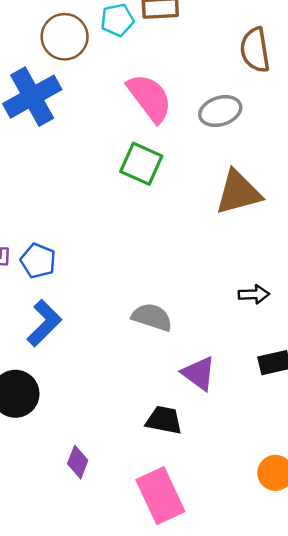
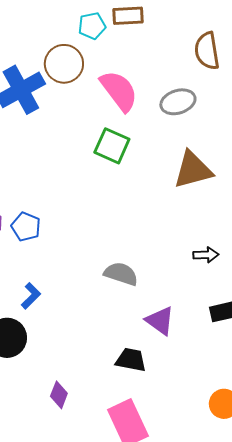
brown circle: (65, 37) -> (64, 64), moved
blue L-shape: (44, 323) -> (31, 296), moved, size x0.7

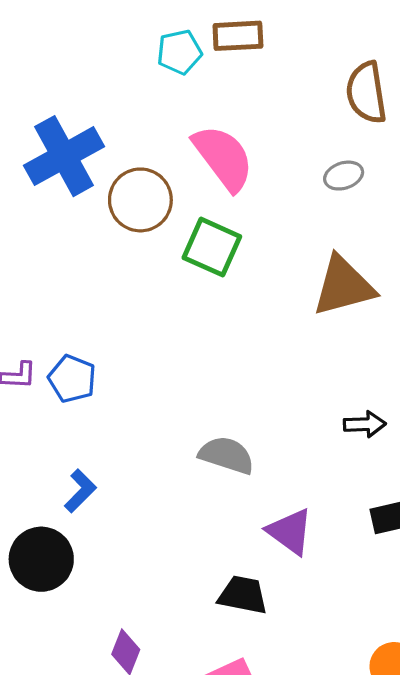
brown circle: (64, 64) -> (140, 200), moved
gray ellipse: (178, 102) -> (344, 176), moved, size x0.7

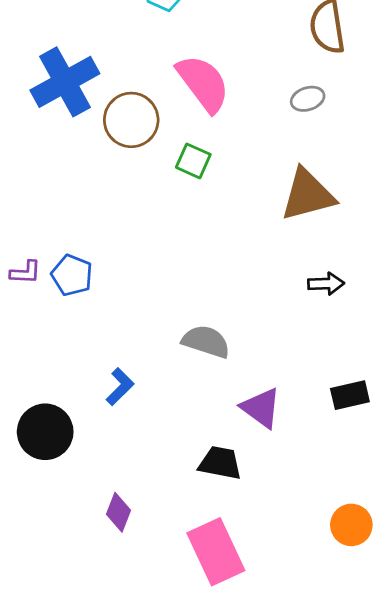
green square: (212, 247) -> (193, 161), size x0.7
black arrow: (365, 424) -> (326, 284), moved
blue L-shape: (80, 491) -> (120, 387), moved

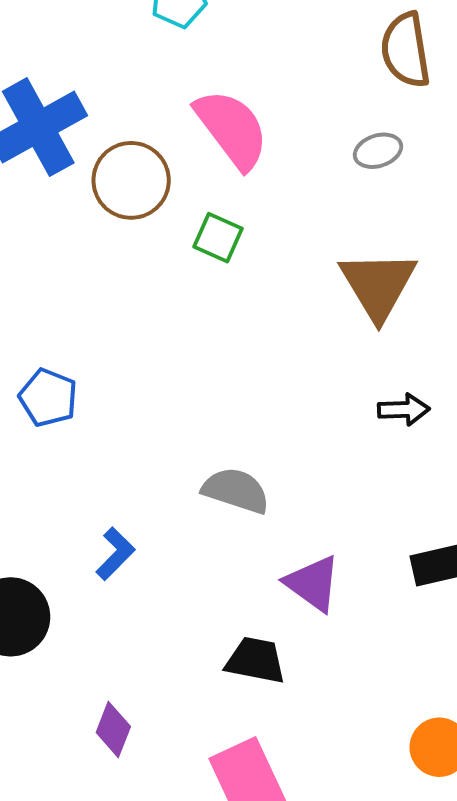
brown triangle: (308, 195) -> (378, 285), turned -46

